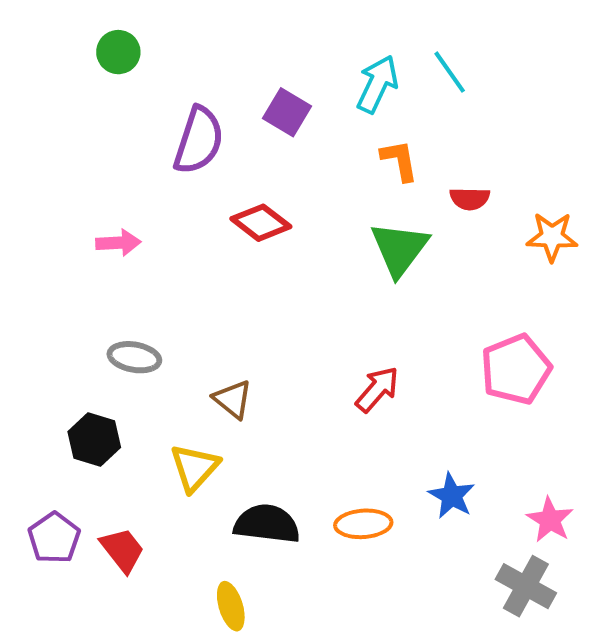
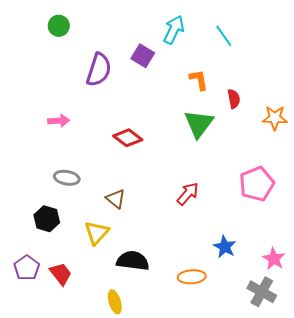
cyan arrow: (377, 84) -> (174, 30), moved
red semicircle: (470, 199) -> (234, 99), turned -102
red diamond: (261, 223) -> (128, 138), moved
orange ellipse: (363, 524) -> (192, 277), moved

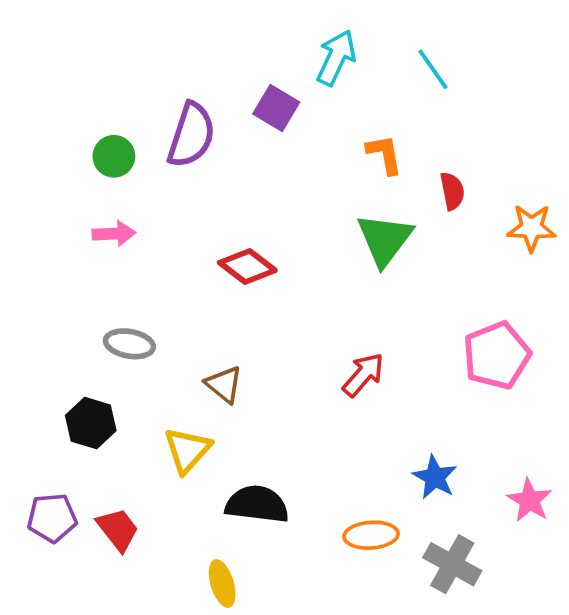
green circle: (59, 26) -> (114, 156), moved
purple pentagon: (27, 268) -> (52, 518), turned 30
gray cross: (262, 292) -> (452, 564), moved

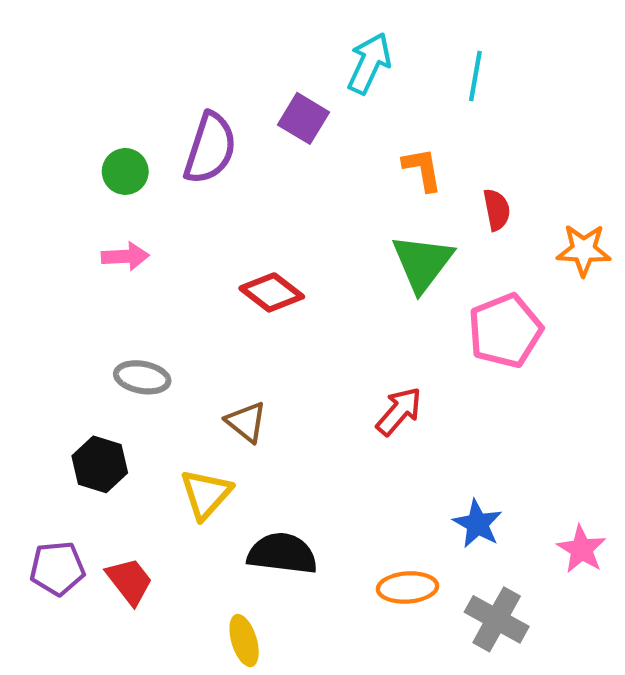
cyan line: (433, 69) -> (475, 76), turned 45
pink pentagon: (497, 355) -> (505, 331), moved

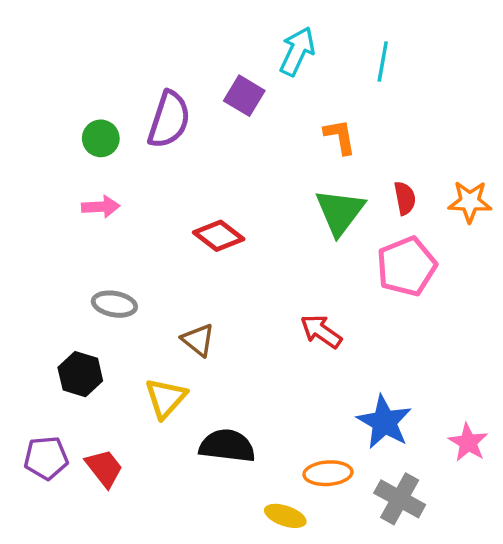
red semicircle: (497, 210) -> (405, 198), moved
red arrow: (399, 411) -> (321, 331), turned -96
blue star: (478, 524) -> (384, 422), size x1.4
yellow ellipse: (244, 641) -> (285, 516), moved, turned -54

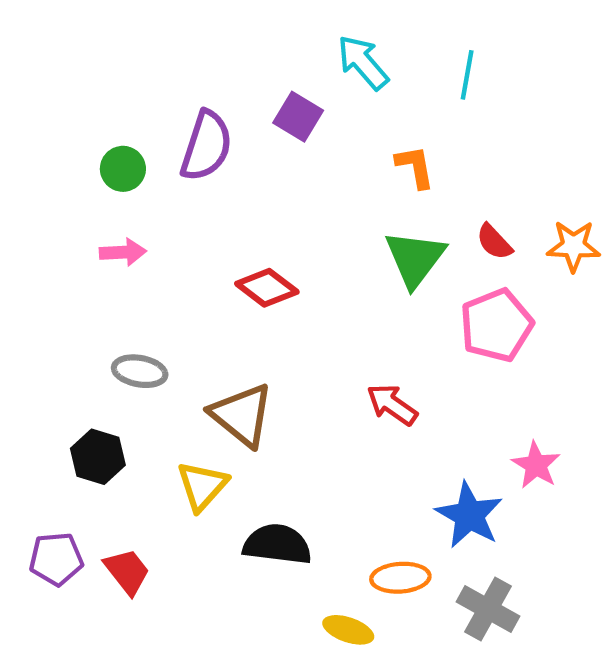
cyan arrow: (297, 51) -> (363, 62), turned -66
red semicircle: (405, 198) -> (494, 242), turned 148
brown triangle: (198, 340) -> (242, 415), size x1.6
pink star: (468, 442) -> (536, 465), moved

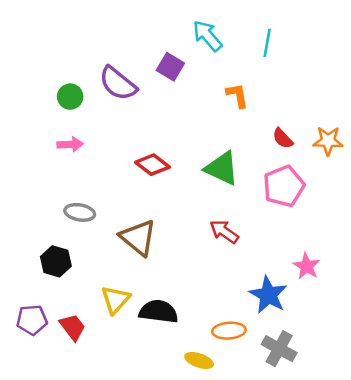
purple semicircle: (206, 146) -> (118, 83), turned 111
green triangle: (415, 259) -> (222, 168), moved, turned -42
yellow triangle: (202, 486) -> (116, 300), moved

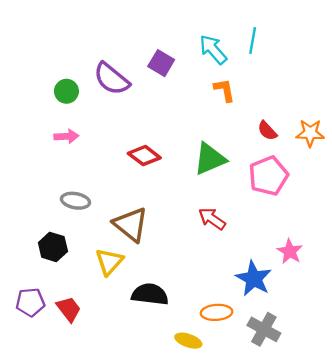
cyan arrow: (207, 36) -> (213, 49), moved
green triangle: (222, 168) -> (210, 159), turned -48
yellow triangle: (116, 300) -> (109, 262), moved

